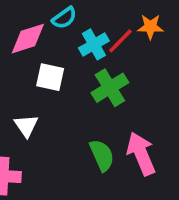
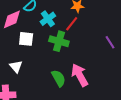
red line: (120, 41) -> (72, 24), moved
green cross: (110, 88) -> (59, 41), turned -36

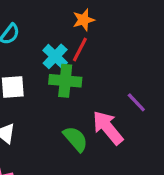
cyan cross: (48, 19) -> (55, 56), moved
purple line: (110, 42) -> (136, 102), moved

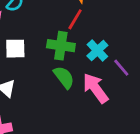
cyan cross: (55, 56) -> (97, 51), moved
green semicircle: (76, 139) -> (64, 77), moved

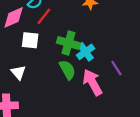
red line: (75, 19) -> (44, 16), moved
cyan cross: (97, 51) -> (86, 52), moved

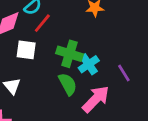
purple line: (116, 68) -> (124, 73), moved
pink arrow: (93, 82) -> (96, 99), turned 72

